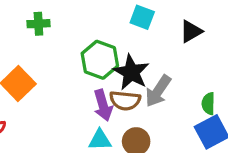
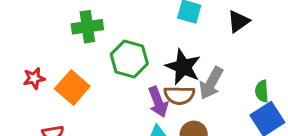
green cross: (38, 24) -> (87, 27), size x1.4
green hexagon: (100, 60) -> (129, 59), moved

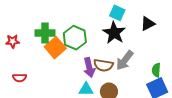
green cross: (87, 27) -> (45, 33), moved
black star: (183, 67) -> (114, 33), moved
orange square: (72, 87) -> (55, 48), moved

